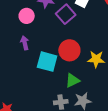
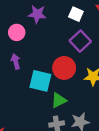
purple square: (66, 14) -> (80, 41), moved
green triangle: (72, 80) -> (59, 100), moved

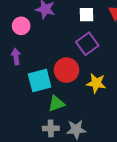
white square: (76, 14) -> (86, 15), turned -32
cyan square: (40, 81) -> (40, 81), turned -35

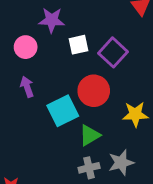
white square: (86, 15) -> (79, 45), moved
yellow star: (96, 83) -> (135, 114), moved

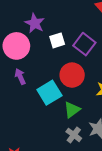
purple star: (52, 20) -> (35, 23), turned 30
pink circle: (26, 47) -> (16, 46), size x1.5
gray cross: (89, 168) -> (74, 135), turned -35

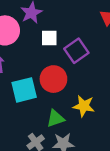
green triangle: (72, 110) -> (55, 118), moved

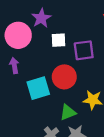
purple square: (76, 51) -> (84, 50), turned 30

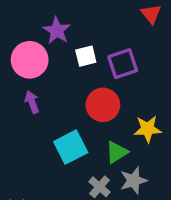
cyan square: (38, 88) -> (71, 147), moved

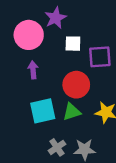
purple arrow: (32, 102) -> (33, 70), moved
green triangle: (117, 152) -> (72, 112), moved

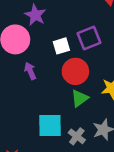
white square: (73, 44) -> (61, 46), moved
cyan square: (43, 111) -> (50, 125), moved, turned 30

